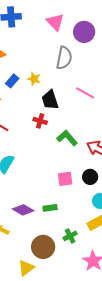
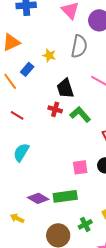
yellow star: (34, 79) -> (49, 55), moved
green L-shape: (67, 138) -> (80, 114), moved
green rectangle: (50, 208) -> (65, 196), size x1.6

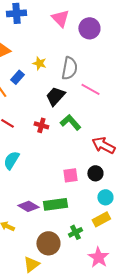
gray semicircle: (79, 46) -> (69, 68), moved
black trapezoid: (65, 88) -> (55, 96), turned 60
red cross: (55, 109) -> (41, 125), moved

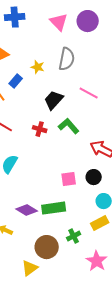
purple circle: (89, 28) -> (88, 21), moved
gray semicircle: (69, 68) -> (67, 59), moved

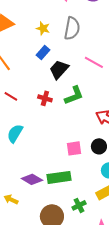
yellow star: (38, 67) -> (43, 28), moved
blue rectangle: (16, 81) -> (43, 52), moved
green L-shape: (69, 126) -> (74, 95), turned 110

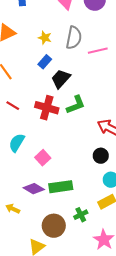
pink line: (94, 62) -> (98, 51), moved, turned -42
red cross: (45, 98) -> (47, 108), size x1.6
pink square: (74, 148) -> (43, 158), moved, turned -35

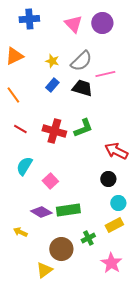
gray semicircle: (74, 38) -> (81, 61), turned 35
black trapezoid: (61, 79) -> (82, 88), moved, turned 65

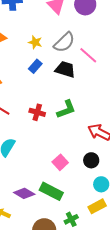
pink line: (105, 74) -> (88, 55), turned 54
red cross: (54, 131) -> (37, 112), size x0.7
pink square: (50, 181) -> (60, 162), moved
green rectangle: (68, 210) -> (51, 191), turned 35

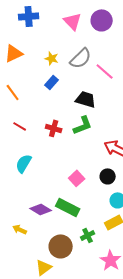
black trapezoid: (65, 69) -> (86, 99), moved

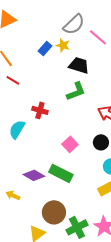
yellow star: (52, 58) -> (63, 45), moved
red line: (20, 126) -> (13, 80), moved
red cross: (54, 128) -> (40, 110), moved
green cross: (88, 235) -> (77, 227), moved, size x1.5

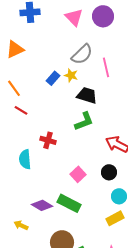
pink line: (98, 37) -> (106, 67), turned 36
cyan semicircle: (17, 129) -> (25, 159), turned -36

